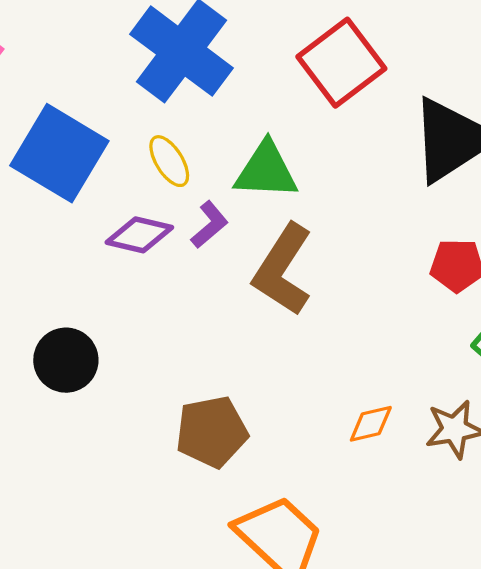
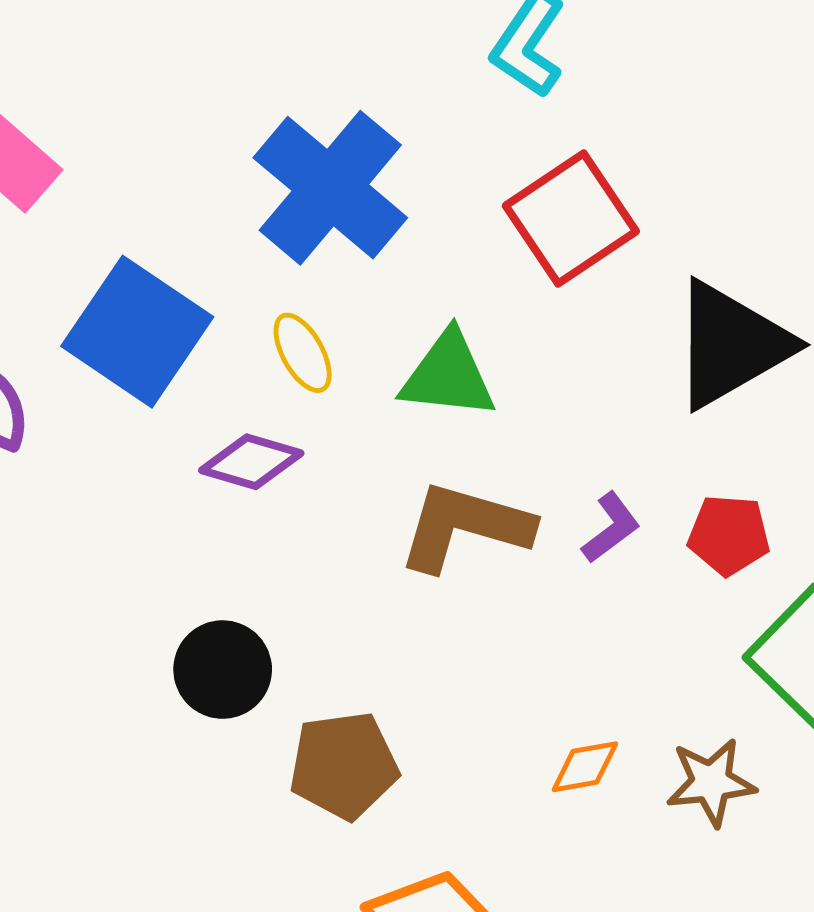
purple L-shape: (210, 225) -> (611, 528), moved
brown L-shape: (283, 270) -> (465, 527), turned 70
black circle: (66, 360) -> (223, 670), moved

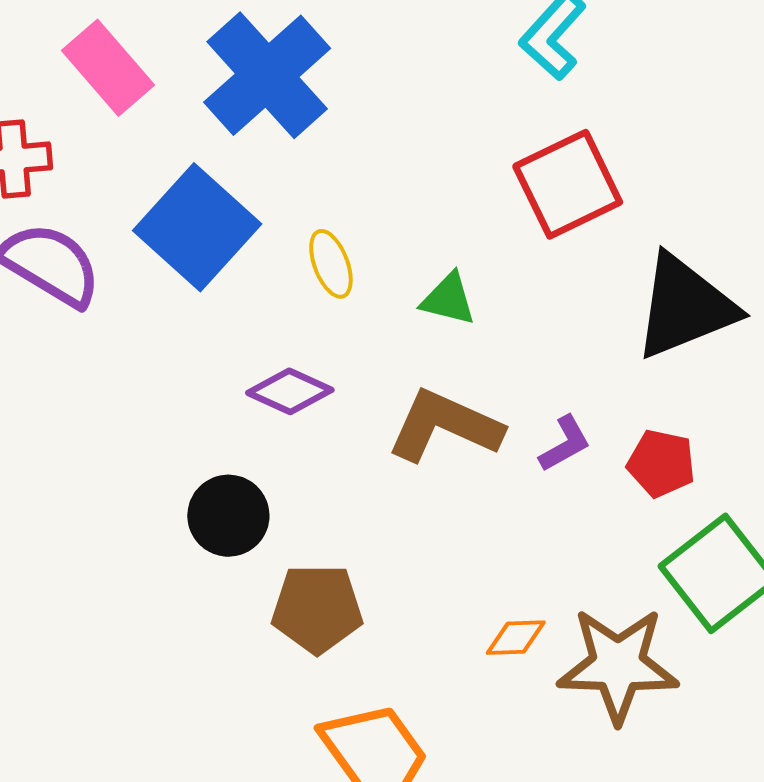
blue cross: (330, 188) -> (267, 75), moved
green triangle: (448, 375) -> (448, 299), size x0.7
purple diamond: (251, 462) -> (290, 391), moved
brown star: (711, 782) -> (618, 665), size x1.6

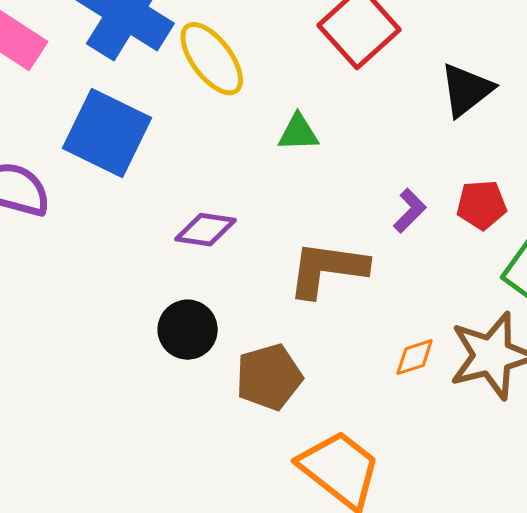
yellow ellipse: (331, 264) -> (212, 59), moved, size x1.6
black triangle: (685, 307) -> (466, 90), size x0.7
brown L-shape: (445, 426) -> (327, 269), moved

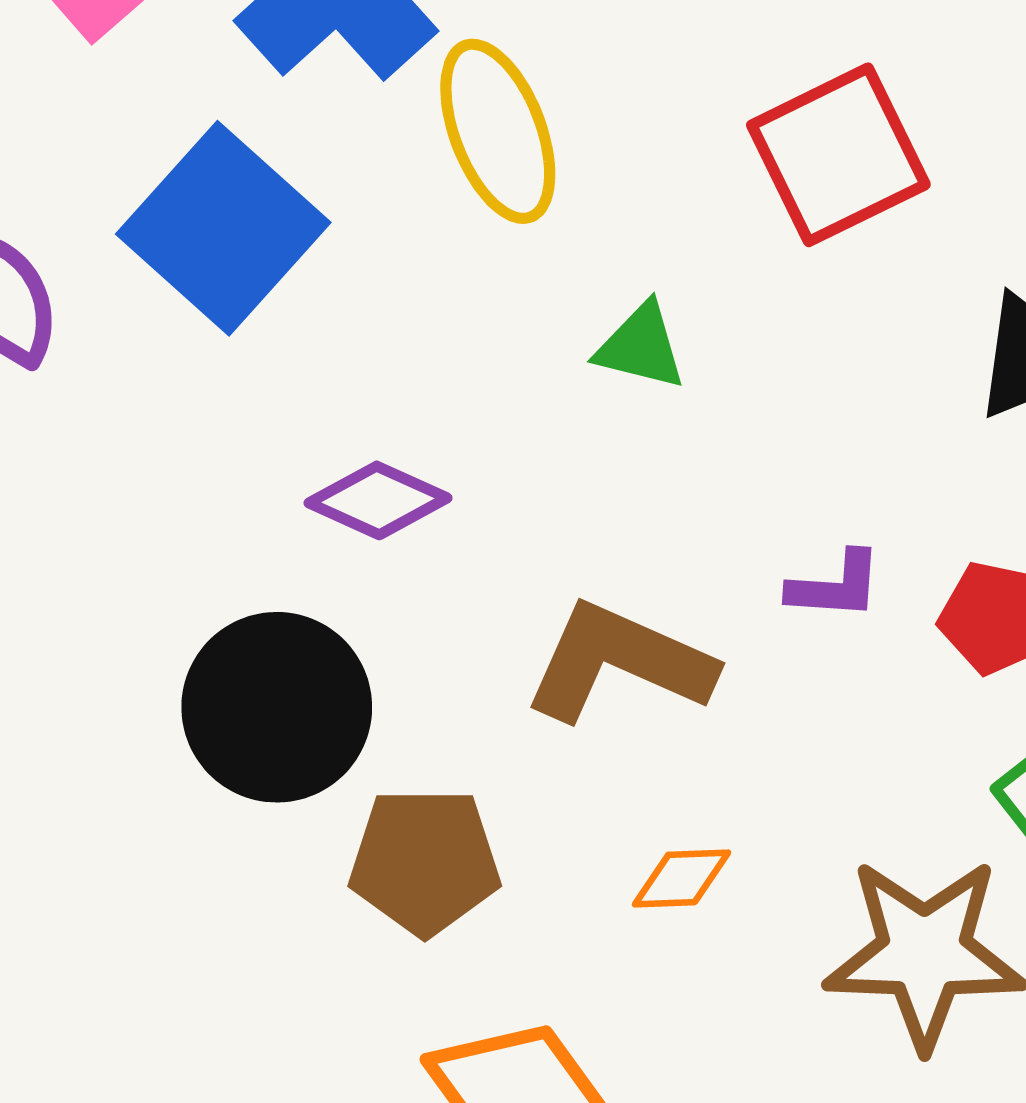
purple L-shape: (410, 211) -> (835, 586), turned 33
black circle: (188, 330) -> (277, 707), size x1.4
orange diamond: (415, 357) -> (681, 878), moved

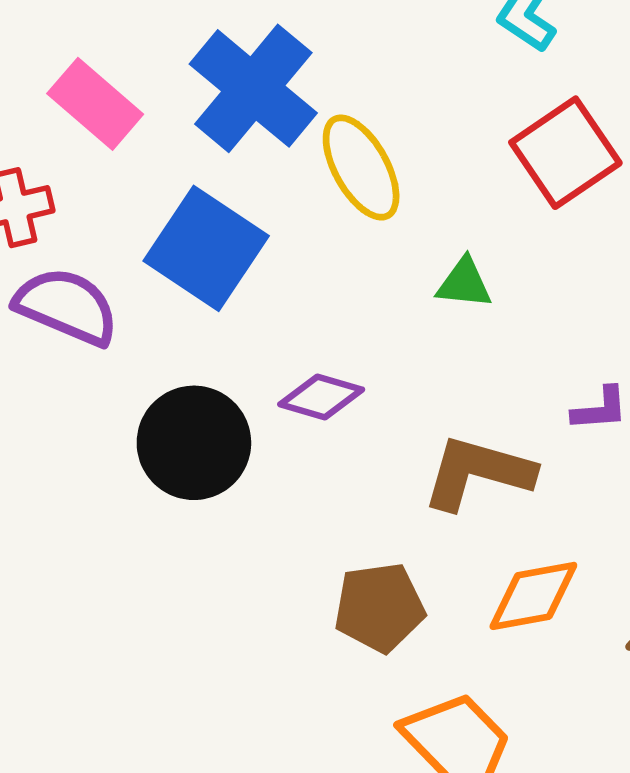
black circle: (277, 707) -> (194, 443), moved
orange diamond: (681, 878) -> (533, 596), size x1.6

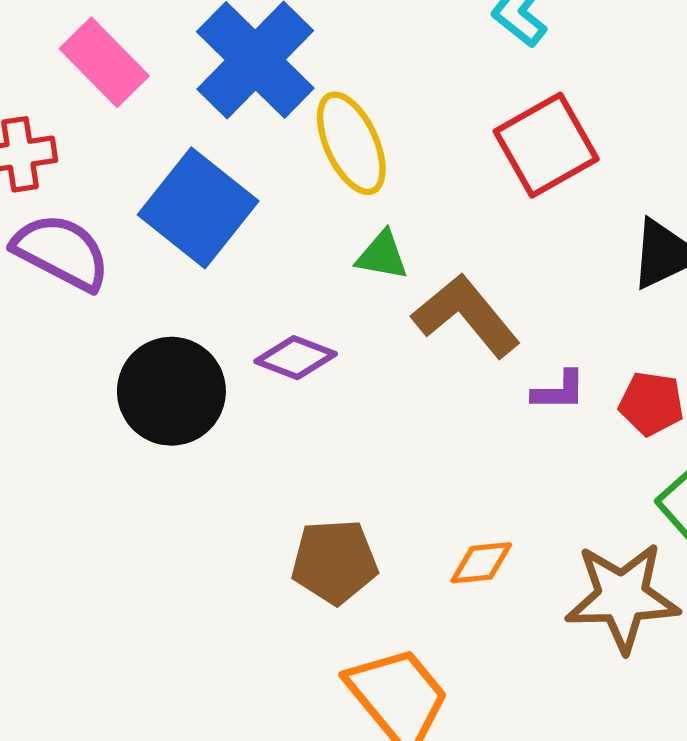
green triangle: (464, 283) -> (382, 255), moved
brown L-shape: (478, 473) -> (466, 316), moved, turned 30
orange diamond: (533, 596) -> (481, 563), size x0.7

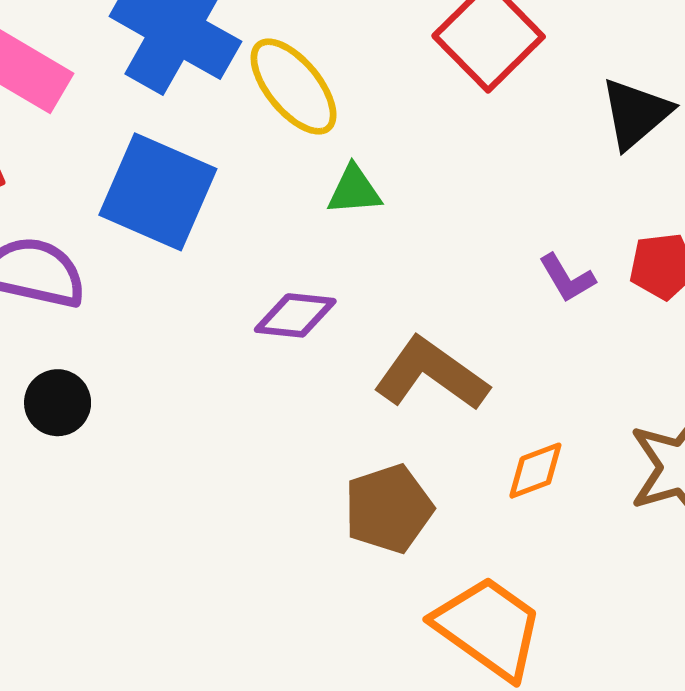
brown L-shape: (466, 316) -> (431, 374), moved
black circle: (171, 391) -> (58, 403), moved, size x0.6
purple L-shape: (559, 391) -> (567, 278), turned 74

